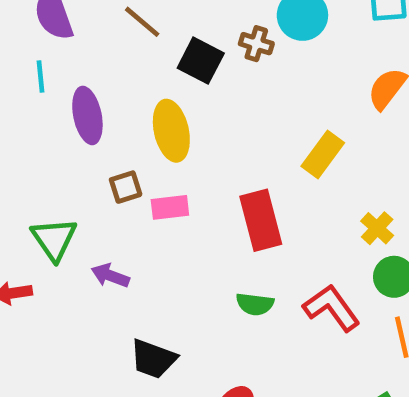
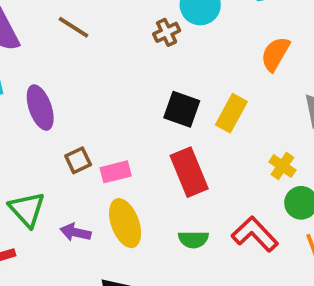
brown cross: (256, 44) -> (167, 32), turned -35
black square: (201, 61) -> (182, 109), moved
yellow ellipse: (171, 131) -> (125, 223), moved

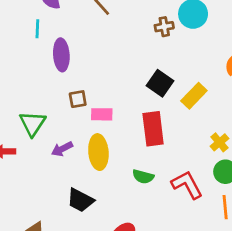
purple arrow: (76, 232) -> (62, 149), turned -55

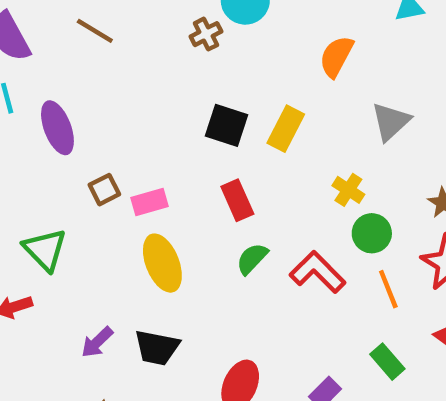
red rectangle: (153, 129) -> (237, 200), size x0.7
purple arrow: (62, 149) -> (97, 342), moved
green semicircle: (143, 177) -> (252, 259), moved, turned 135

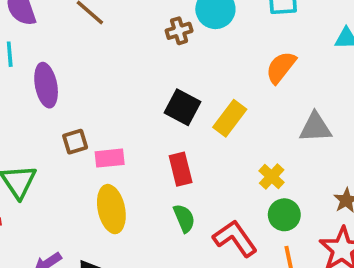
gray triangle: (391, 122) -> (315, 127), turned 30
green semicircle: (252, 259) -> (184, 218), turned 104

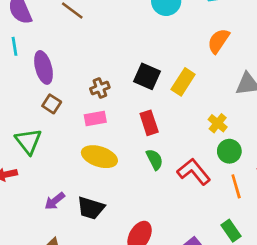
brown cross: (179, 31) -> (100, 88), moved
brown square: (75, 142) -> (52, 104), moved, turned -36
yellow ellipse: (111, 209) -> (99, 157), turned -56

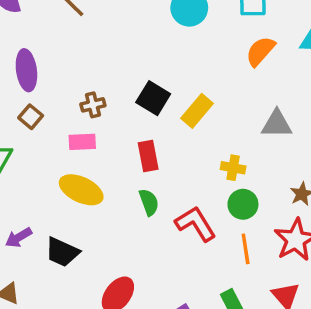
orange semicircle: (218, 41) -> (260, 51), moved
yellow cross: (218, 123) -> (233, 168), turned -36

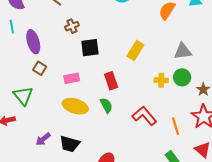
black square: (153, 98) -> (90, 48), moved, turned -30
brown cross: (93, 105) -> (72, 26), moved
green semicircle: (149, 202) -> (106, 105), moved
green circle: (243, 204) -> (182, 77), moved

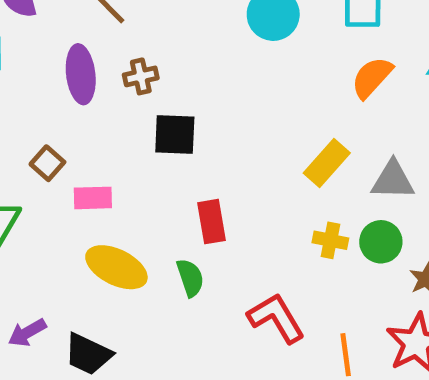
purple ellipse: (33, 42) -> (81, 74), moved
yellow rectangle: (135, 50) -> (327, 163), moved
pink rectangle: (72, 78) -> (93, 198), moved

